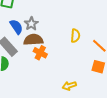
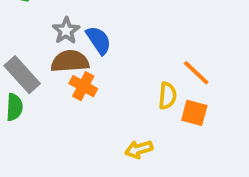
blue semicircle: (16, 27) -> (99, 40), moved
yellow semicircle: (75, 36) -> (167, 96), moved

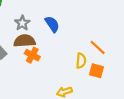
blue semicircle: (99, 40) -> (52, 24), moved

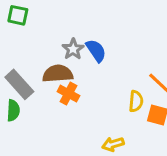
gray star: (22, 23) -> (73, 49), moved

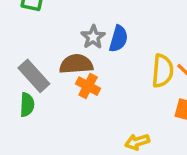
blue semicircle: (96, 51) -> (118, 39), turned 50
yellow semicircle: (136, 101) -> (162, 71), moved, size x1.4

